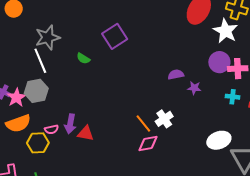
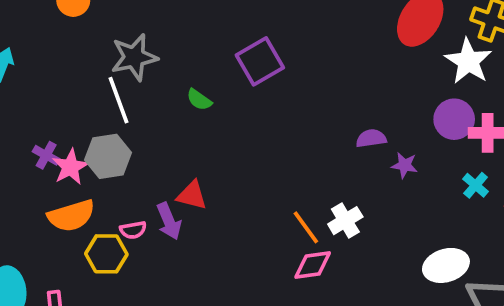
cyan cross: (233, 97) -> (476, 185), turned 32
purple arrow: (70, 124) -> (169, 221), turned -36
red triangle: (86, 133) -> (192, 195), moved

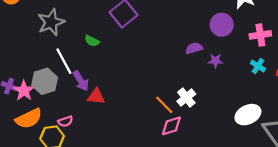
white line: (118, 100) -> (64, 61), moved
purple circle: (454, 119) -> (222, 25), moved
purple arrow: (169, 221) -> (81, 81), moved

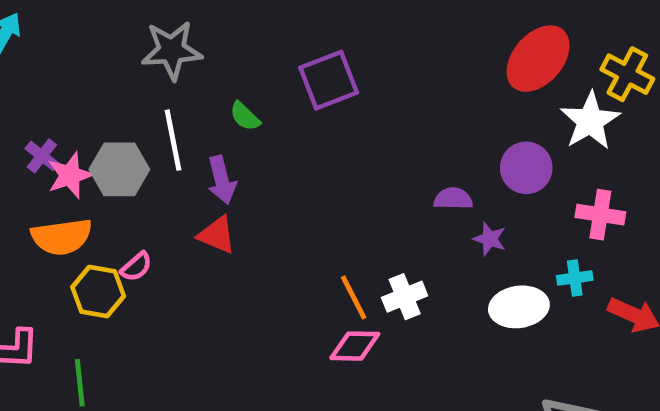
cyan cross: (258, 66) -> (575, 278), turned 32
purple arrow: (81, 81) -> (222, 180), moved
white ellipse: (248, 115) -> (519, 307), moved
pink semicircle: (65, 121) -> (136, 267), turned -40

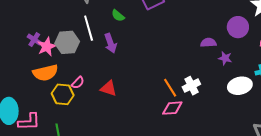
red triangle: (217, 235) -> (109, 88), moved

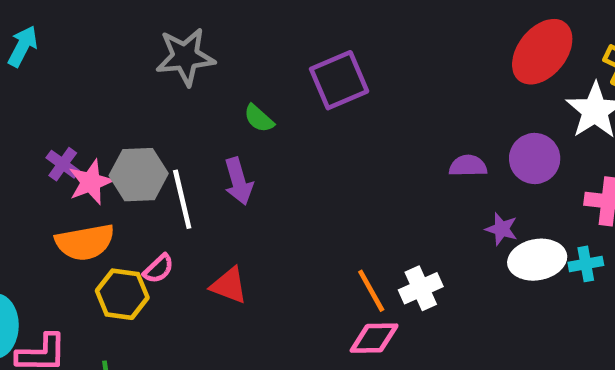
white line: (89, 28) -> (182, 199), moved
purple semicircle: (208, 43) -> (468, 166), moved
white ellipse: (240, 86) -> (537, 260), moved

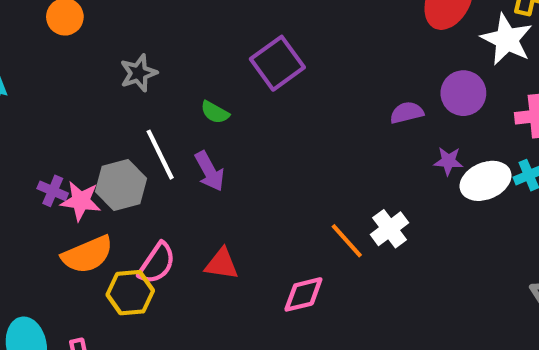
gray star: (185, 57) -> (139, 73), size x0.7
pink star: (91, 182) -> (81, 201), turned -30
white line: (182, 199) -> (160, 155), moved
pink semicircle: (159, 269) -> (157, 263), size x1.5
pink diamond: (374, 338) -> (303, 294), moved

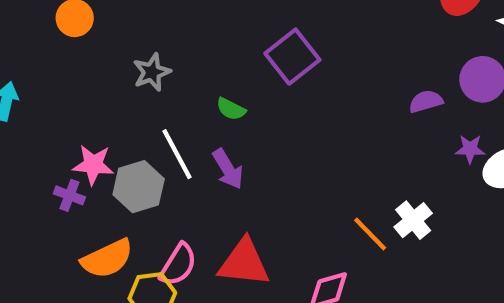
pink star: (81, 201) -> (93, 165), moved
red triangle: (222, 264) -> (244, 263), size x1.5

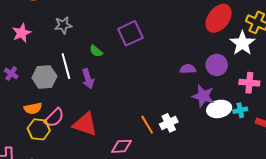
purple star: (470, 149) -> (203, 96), size x1.6
pink star: (93, 165) -> (22, 33), moved, turned 30
orange semicircle: (107, 259) -> (33, 108), moved, size x0.7

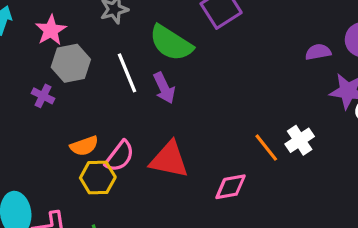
green semicircle: (96, 51) -> (171, 43), size x2.0
gray hexagon: (44, 77) -> (71, 63), moved

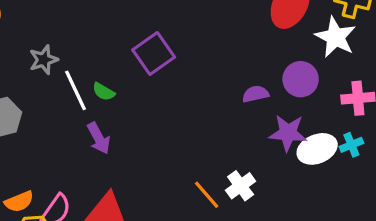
green semicircle: (171, 43) -> (104, 92), size x0.5
white line: (127, 73) -> (75, 90), moved

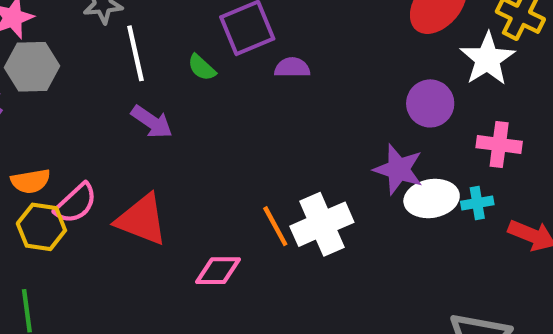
green semicircle: (104, 92) -> (202, 68), moved
purple semicircle: (255, 94) -> (292, 68), moved
purple arrow: (99, 138) -> (152, 122), turned -40
white cross: (241, 186) -> (322, 224), size x1.5

